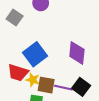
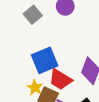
red trapezoid: (18, 73) -> (60, 79), moved

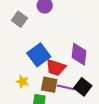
yellow star: (35, 88) -> (22, 81), moved

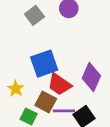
purple line: (66, 87) -> (64, 111), turned -30

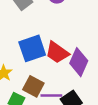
red trapezoid: (59, 84) -> (57, 52), moved

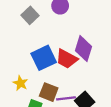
purple diamond: (79, 62) -> (84, 49), moved

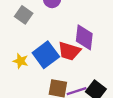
yellow star: (20, 83) -> (21, 61), moved

